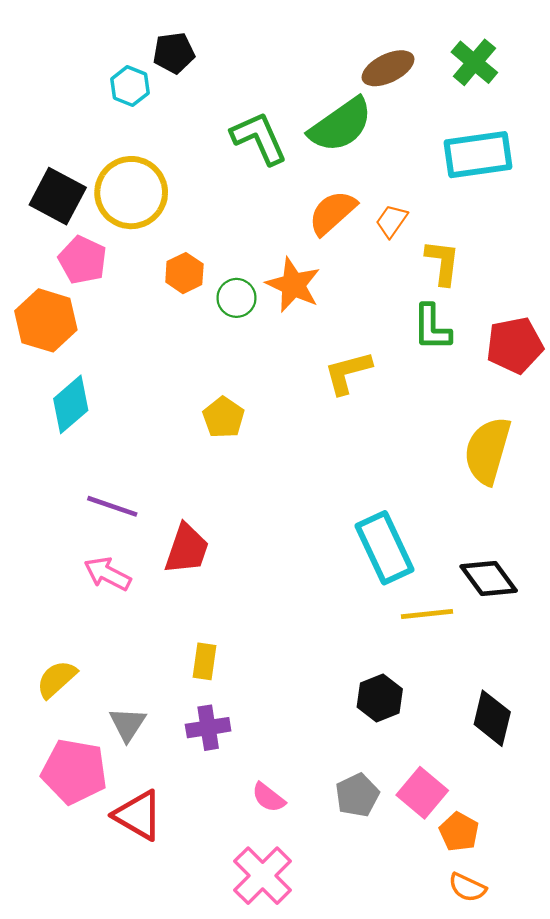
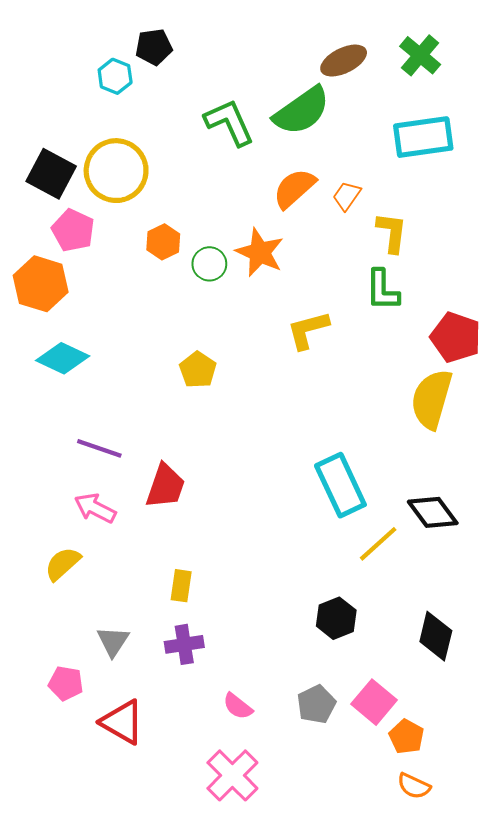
red pentagon: (515, 345) -> (456, 337), moved, turned 30
cyan diamond: (71, 404) -> (63, 358), turned 66
yellow line: (427, 614) -> (378, 544), turned -36
yellow semicircle: (57, 679) -> (63, 564), moved
pink pentagon: (74, 771) -> (66, 683), size x0.6

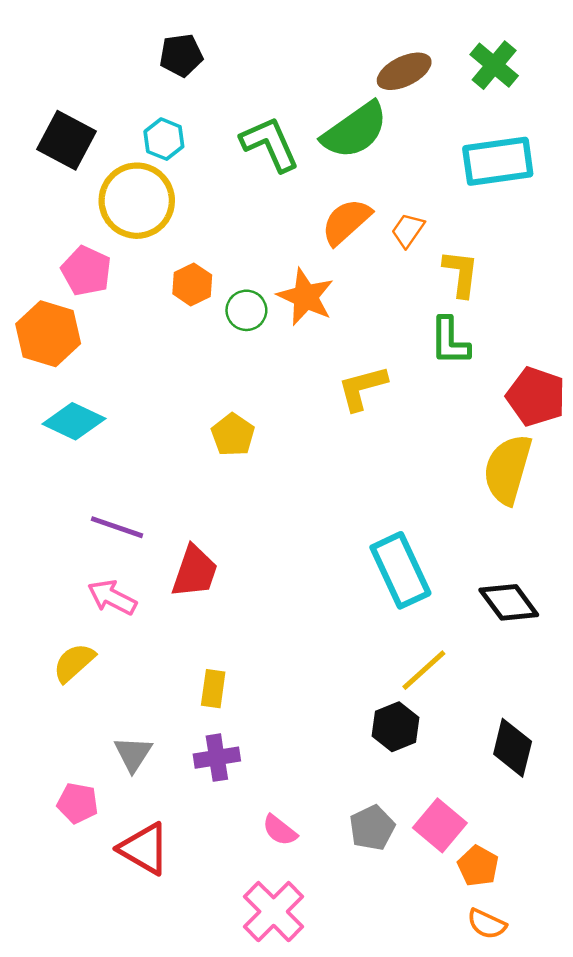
cyan hexagon: (115, 76) -> (164, 139), moved
black square: (51, 174) -> (67, 140), moved
yellow line: (378, 544) -> (424, 670), moved

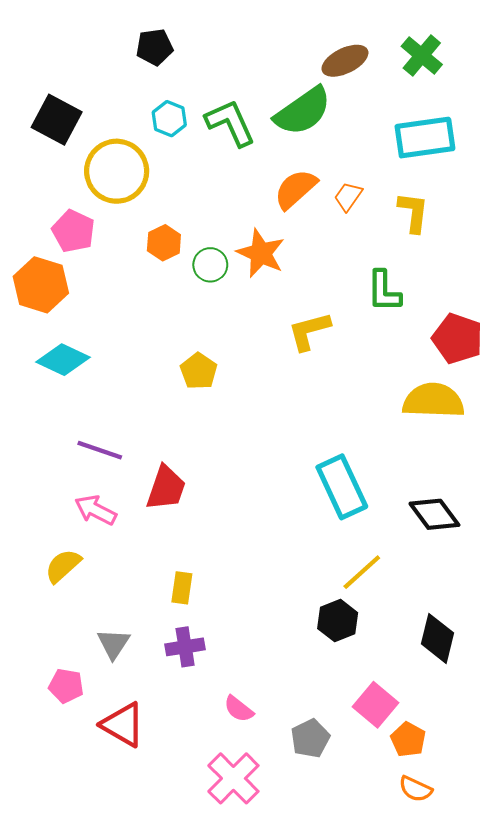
cyan hexagon: (164, 139) -> (169, 119), moved
yellow L-shape: (461, 273) -> (413, 212), moved
yellow semicircle: (508, 469) -> (433, 401), turned 76
gray pentagon: (372, 828) -> (310, 738), moved

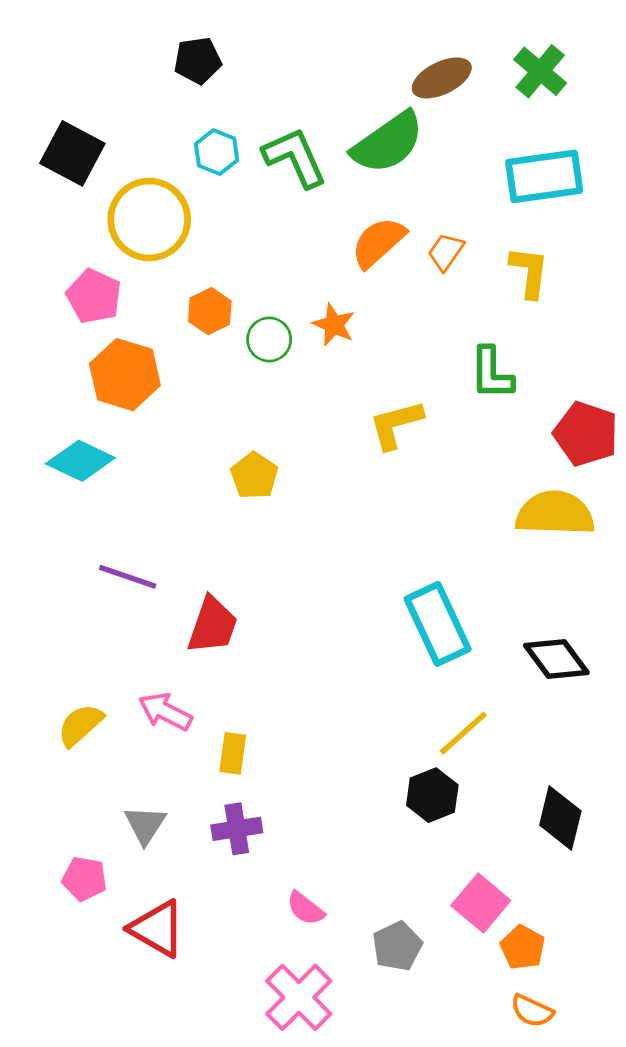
orange star: (261, 253) -> (334, 325), size x0.7
orange hexagon: (41, 285) -> (125, 375), moved
pink arrow: (96, 510) -> (165, 712), moved

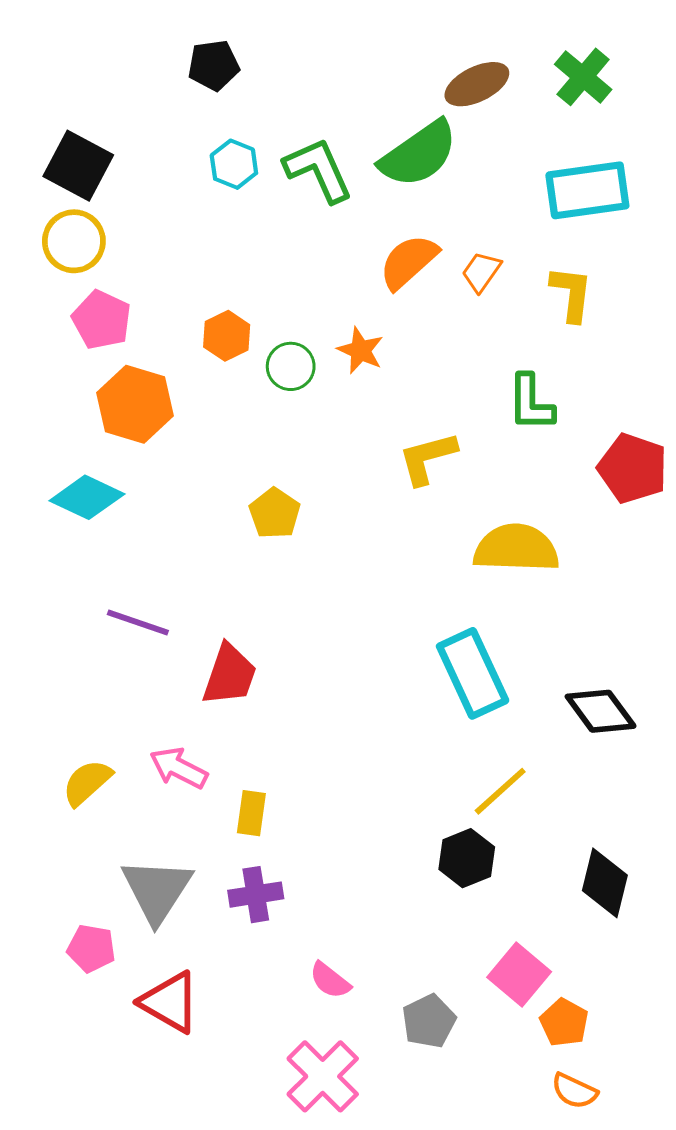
yellow circle: (149, 220) -> (74, 241), moved, size x0.7
yellow semicircle: (555, 513) -> (516, 548), moved
gray triangle: (145, 825) -> (157, 890), size x1.6

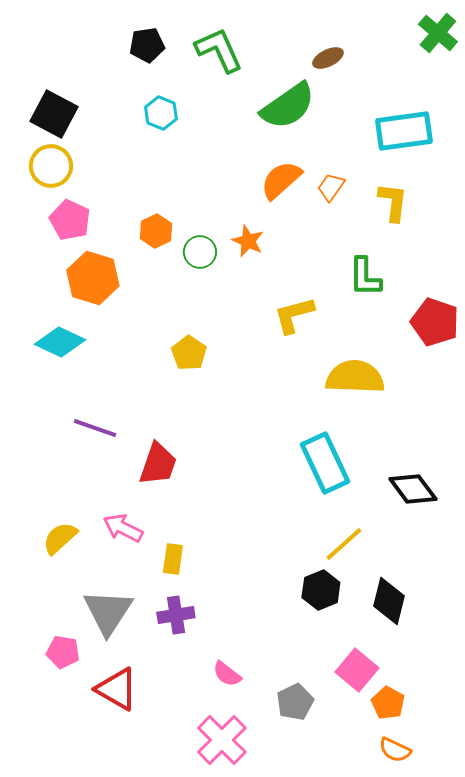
green cross: (583, 77) -> (438, 33), moved
brown ellipse: (477, 84) -> (328, 58), size x0.7
green L-shape: (318, 170) -> (219, 50), moved
black diamond: (605, 883) -> (389, 601), moved

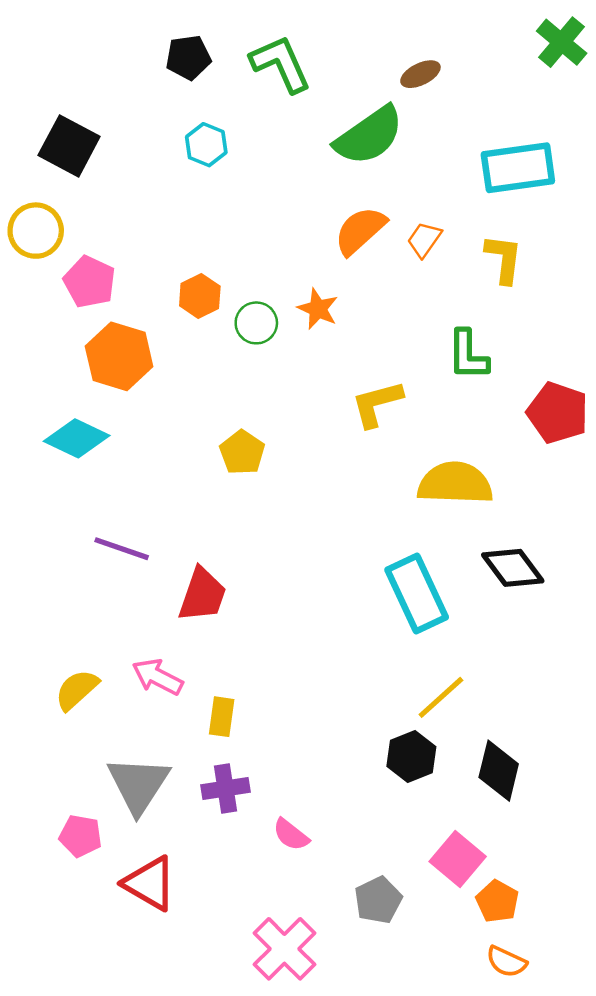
yellow circle: (51, 166) -> (36, 231), moved
black diamond: (413, 489) -> (513, 568), moved
pink semicircle: (227, 674) -> (291, 835), moved

